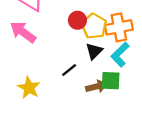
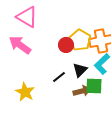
red circle: (77, 20) -> (66, 45), moved
black triangle: (94, 51) -> (80, 70), moved

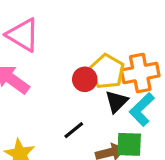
black triangle: (80, 70) -> (116, 102), moved

